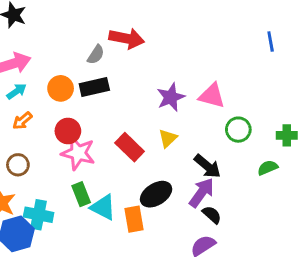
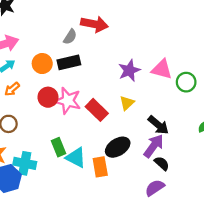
green circle: (238, 130) -> (186, 82), moved
pink star: (78, 153) -> (68, 101), moved

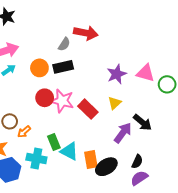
orange arrow: (12, 89) -> (24, 132), moved
purple arrow: (154, 146) -> (123, 133), moved
black ellipse: (118, 147) -> (106, 167), moved
cyan cross: (25, 163) -> (36, 158), moved
black semicircle: (162, 163) -> (137, 162), moved, turned 72

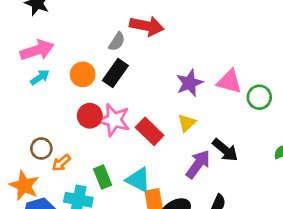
black rectangle: (63, 67) -> (115, 73), turned -42
cyan triangle: (69, 151) -> (138, 180), moved

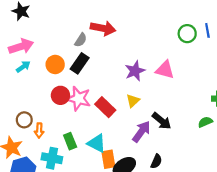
green circle: (259, 97) -> (187, 34), moved
orange arrow: (61, 163) -> (39, 131), turned -48

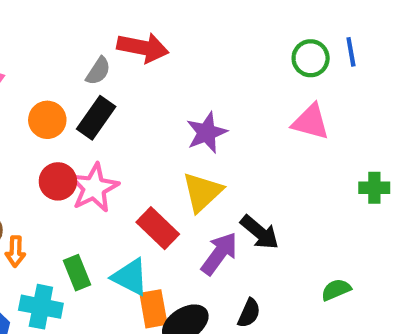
pink triangle: (165, 70) -> (311, 122), moved
pink star: (79, 99) -> (94, 188), turned 30
yellow triangle: (133, 101) -> (202, 192), size x1.5
red rectangle: (105, 107) -> (158, 228), moved
green semicircle: (205, 122) -> (336, 290), moved

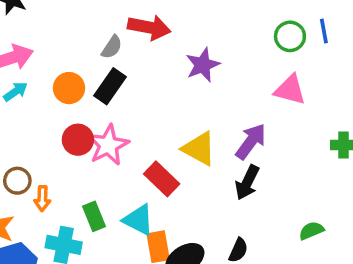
purple star: (207, 133) -> (203, 65), moved
yellow triangle: (202, 192) -> (199, 149), turned -48
black arrow: (260, 232) -> (247, 182), turned 76
purple arrow: (219, 254) -> (251, 141), moved

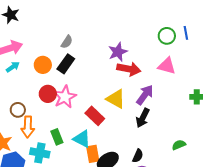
red arrow: (149, 27) -> (129, 69), moved
brown circle: (17, 181) -> (18, 110), moved
orange arrow: (42, 199) -> (28, 127), size x1.5

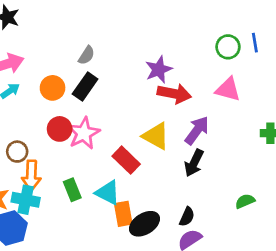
cyan cross: (40, 153) -> (26, 200), moved

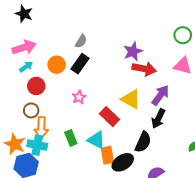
red circle: (60, 129) -> (36, 86), moved
pink star: (84, 133) -> (79, 97), size x0.6
black semicircle: (187, 217) -> (143, 142), moved, size x1.5

